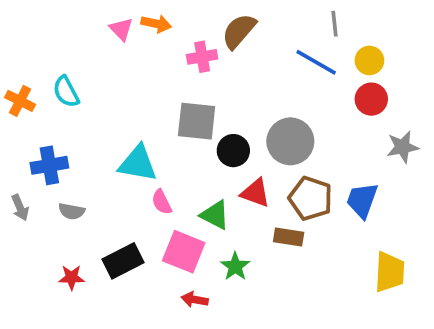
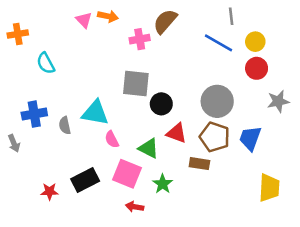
orange cross: (20, 101) -> (18, 34), moved, turned -36
gray circle: (290, 141) -> (217, 101), moved
gray semicircle: (72, 211) -> (65, 125), moved, turned 66

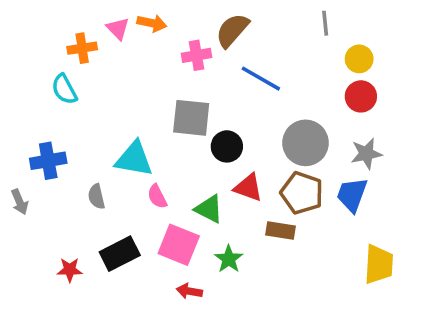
orange cross: (18, 34) -> (82, 48), moved
blue line: (218, 43) -> (261, 79), moved
gray star: (278, 101) -> (366, 154), moved
gray semicircle: (65, 125) -> (96, 196), moved

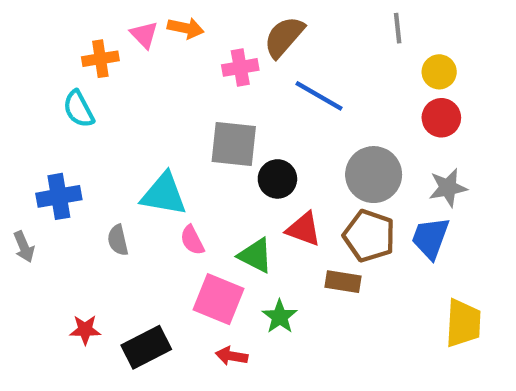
black rectangle: (120, 254) -> (146, 347), moved

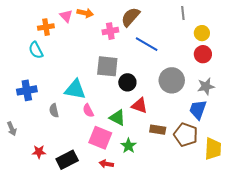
brown pentagon: (369, 236) -> (186, 135), moved
gray arrow: (24, 247) -> (12, 129), moved

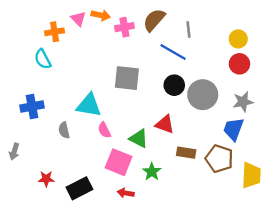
gray line: (183, 13) -> (188, 29), moved
pink cross: (110, 31) -> (124, 27), moved
black circle: (127, 82) -> (174, 85), moved
gray arrow: (12, 129) -> (14, 152), turned 40

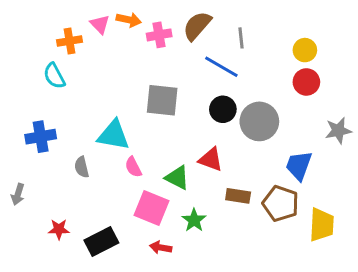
gray star: (243, 102) -> (338, 131), moved

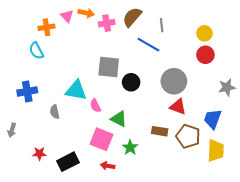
black circle: (223, 109) -> (131, 82), moved
red triangle: (211, 159) -> (178, 107), moved
blue trapezoid: (299, 165) -> (213, 119), moved
pink semicircle: (133, 167) -> (95, 106), moved

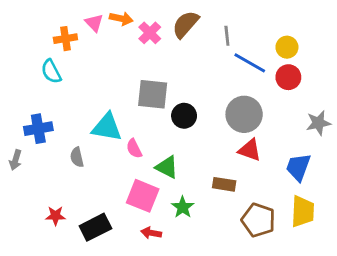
pink cross: (107, 23) -> (150, 33), turned -35
blue line: (148, 45) -> (250, 63), moved
gray arrow: (12, 130) -> (15, 160), moved
brown pentagon: (188, 136) -> (258, 220), moved

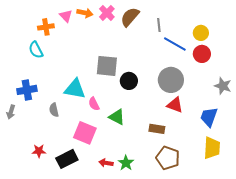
pink cross: (150, 33) -> (107, 13), moved
gray star: (318, 123) -> (223, 86), turned 30
pink square: (143, 196) -> (85, 133), moved
green star: (183, 207) -> (126, 163), moved
brown pentagon: (258, 220) -> (168, 158), moved

